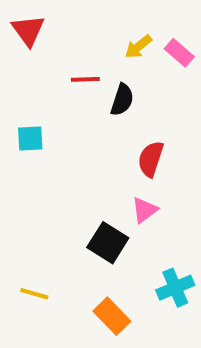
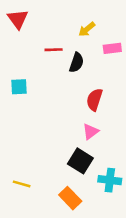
pink rectangle: (179, 53) -> (112, 48), moved, turned -48
black square: (108, 243) -> (80, 161), moved
cyan cross: (175, 288) -> (110, 180), turned 30

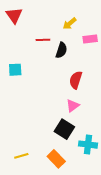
yellow line: (22, 184) -> (21, 156), moved, turned -32

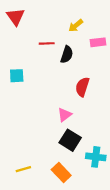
pink triangle: (73, 106) -> (65, 115), moved

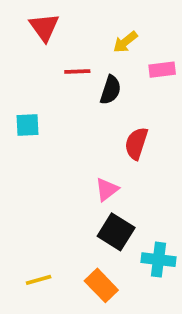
red triangle: (16, 17) -> (44, 27), moved

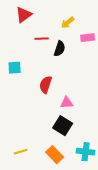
red triangle: (44, 27) -> (24, 15), turned 30
red semicircle: (136, 143) -> (46, 85), moved
pink triangle: (107, 190) -> (67, 103), moved, turned 32
cyan cross: (158, 260) -> (86, 152), moved

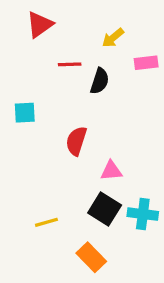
yellow line: (21, 152) -> (46, 222), moved
cyan cross: (86, 152) -> (143, 214), moved

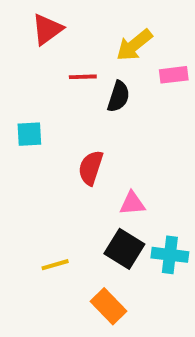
yellow arrow: (113, 38) -> (134, 45), size x1.4

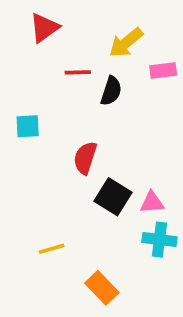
pink triangle: (132, 203) -> (152, 202), moved
black square: (124, 249) -> (113, 197), moved

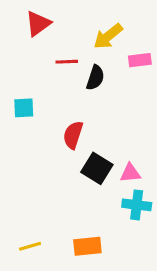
yellow line: (52, 249) -> (30, 246), moved
orange rectangle: (102, 288) -> (87, 246), turned -52

